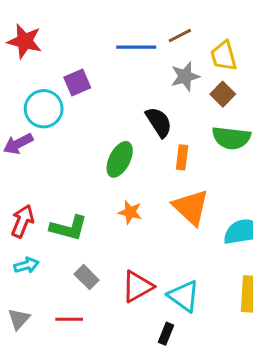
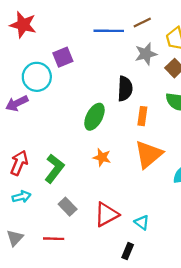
black semicircle: (159, 122) -> (125, 89), turned 35
orange triangle: (191, 207) -> (149, 154), turned 36
green L-shape: (69, 228) -> (54, 169), turned -68
cyan triangle: (184, 296) -> (142, 222), size x0.6

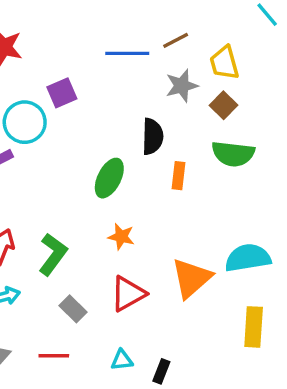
orange triangle: (149, 154) -> (191, 278), moved
red triangle: (106, 214) -> (128, 294), moved
cyan triangle: (142, 222) -> (122, 360), moved, turned -42

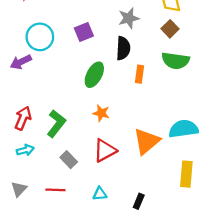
gray star: (182, 86) -> (129, 18), moved
purple square: (62, 93) -> (84, 32), moved
black rectangle: (161, 371) -> (139, 201), moved

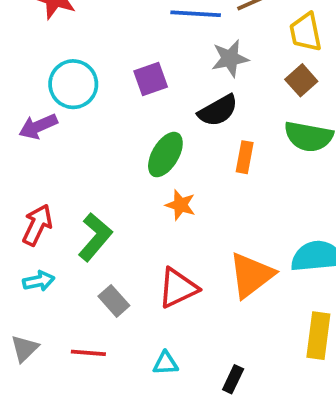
black semicircle: (123, 48) -> (218, 111), turned 55
orange star: (101, 113) -> (180, 205), moved

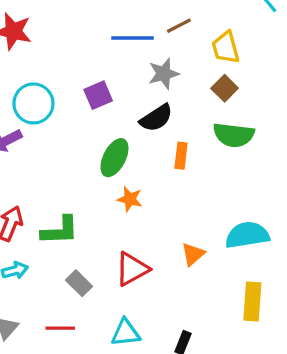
green L-shape: (95, 237) -> (60, 231), turned 51
orange triangle: (251, 275) -> (193, 254), size x0.6
cyan triangle: (166, 363) -> (126, 333), size x1.4

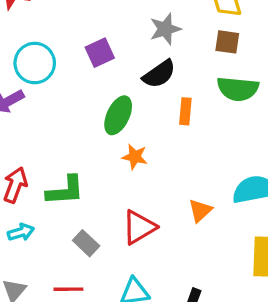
brown square: (225, 88) -> (227, 42), turned -35

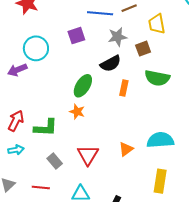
brown square: (227, 42) -> (143, 49), moved, turned -35
purple square: (100, 53) -> (76, 36), moved
orange star: (135, 157) -> (77, 112), moved
red triangle: (139, 227) -> (88, 155), turned -35

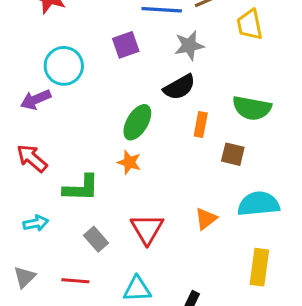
brown square: (143, 49) -> (233, 154), moved, turned 35
red arrow: (16, 121) -> (32, 158), moved, turned -75

